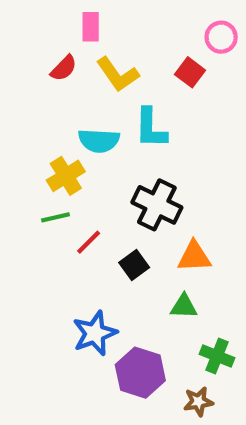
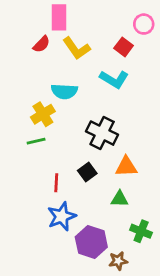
pink rectangle: (91, 27) -> (59, 17), size x1.4
cyan L-shape: (151, 128) -> (114, 79), moved, turned -60
red line: (89, 242) -> (56, 183), moved, turned -42
brown star: (198, 402) -> (118, 261), moved

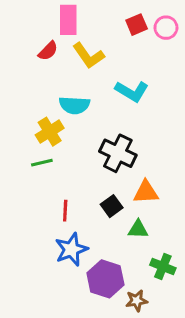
red square: (124, 47) -> (137, 25), moved, turned 30
black square: (87, 172) -> (112, 206), moved

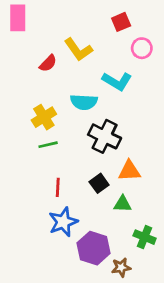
pink rectangle: (68, 20) -> (18, 18), moved
pink circle: (166, 28) -> (142, 48), moved
red semicircle: (48, 51) -> (48, 63), moved
cyan semicircle: (74, 105) -> (84, 102), moved
green line: (42, 163) -> (48, 145), moved

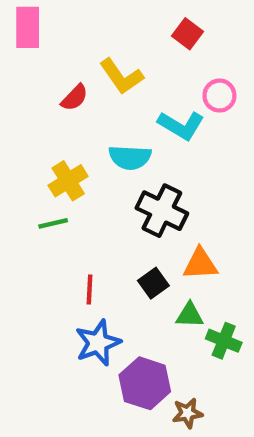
red square: (121, 22) -> (187, 34), turned -30
pink circle: (142, 48) -> (219, 96), moved
green line: (48, 145) -> (53, 223), moved
green cross: (145, 237) -> (224, 341), moved

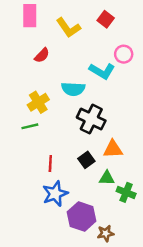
pink rectangle: (28, 27) -> (30, 16), moved
yellow L-shape: (121, 76) -> (68, 28), moved

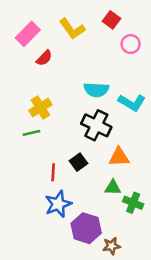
pink rectangle: (30, 16) -> (28, 34), moved, turned 45
pink circle: (124, 54) -> (131, 44), moved
cyan L-shape: (102, 71) -> (132, 102), moved
cyan semicircle: (73, 89) -> (96, 90), moved
black square: (86, 160) -> (79, 162), moved

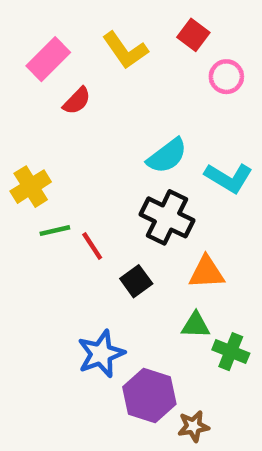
cyan semicircle: (96, 90) -> (167, 156), turned -40
yellow cross: (40, 108) -> (31, 187), moved
red line: (53, 172) -> (92, 246), moved, turned -36

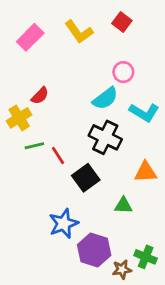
pink circle: (226, 77) -> (123, 72), moved
red semicircle: (77, 101) -> (40, 96), moved
orange triangle: (207, 272) -> (146, 172), moved
black square: (136, 281) -> (86, 178), size x1.4
green cross: (231, 352) -> (146, 257), moved

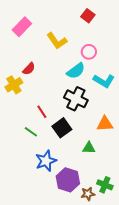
yellow L-shape: (79, 32) -> (57, 41), moved
green line: (34, 146) -> (31, 132), moved, turned 48

